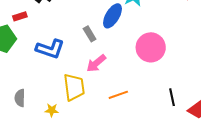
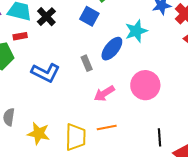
pink arrow: (96, 63) -> (104, 94), moved
yellow trapezoid: (74, 87) -> (76, 137), moved
yellow star: (52, 110) -> (39, 133), size x1.6

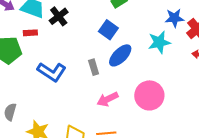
blue square: (89, 16) -> (108, 30), moved
cyan star: (136, 31) -> (159, 42), moved

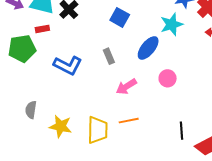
blue ellipse: (120, 55) -> (148, 48), moved
pink circle: (149, 95) -> (168, 78), size x0.6

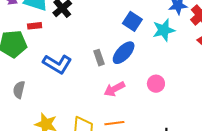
blue square: (120, 17) -> (132, 21), moved
blue ellipse: (148, 48) -> (124, 53), moved
gray semicircle: (31, 110) -> (19, 90), moved

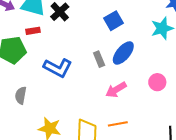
blue square: (132, 21) -> (113, 21), moved, turned 30

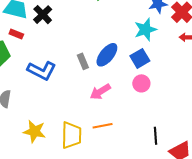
blue square: (113, 21) -> (140, 58), moved
red rectangle: (33, 31) -> (16, 34), turned 32

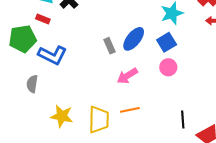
blue L-shape: (42, 71) -> (52, 55), moved

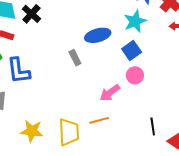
blue ellipse: (134, 39) -> (98, 35), moved, turned 40
blue L-shape: (52, 55) -> (19, 71), turned 60
pink arrow: (127, 76) -> (110, 93), moved

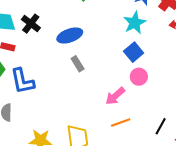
blue ellipse: (98, 35) -> (70, 35), moved
orange line: (99, 120) -> (121, 122), moved
black line: (153, 126) -> (161, 126), turned 42

